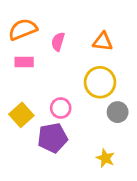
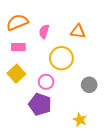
yellow circle: (100, 82) -> (61, 58), moved
yellow square: (21, 115) -> (16, 74), moved
purple pentagon: (53, 138) -> (40, 104), turned 30

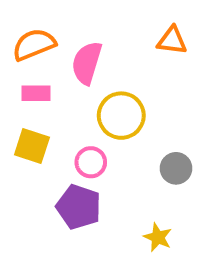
pink semicircle: (44, 32) -> (87, 63), size x1.5
orange triangle: (78, 32) -> (172, 40), moved
yellow square: (16, 74) -> (32, 146), turned -30

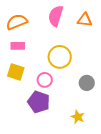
pink semicircle: (87, 63) -> (56, 16), moved

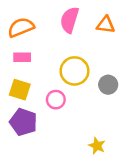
gray circle: (87, 83) -> (108, 85), moved
purple pentagon: (39, 102) -> (23, 122), moved

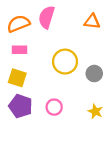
pink semicircle: (70, 20) -> (47, 17), moved
pink circle: (56, 100) -> (54, 107), moved
yellow star: (97, 146) -> (95, 111), moved

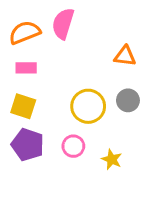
orange triangle: (92, 22) -> (125, 56), moved
yellow circle: (65, 62) -> (88, 106), moved
yellow star: (95, 111) -> (112, 159), moved

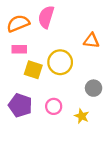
gray circle: (128, 100) -> (94, 88), moved
yellow square: (23, 106) -> (33, 70), moved
yellow circle: (88, 106) -> (60, 62), moved

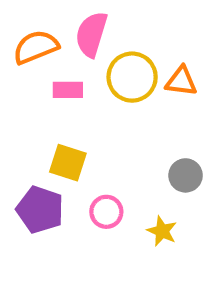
pink rectangle: (19, 49) -> (68, 90), moved
yellow circle: (60, 62) -> (132, 77), moved
yellow square: (33, 70) -> (68, 163), moved

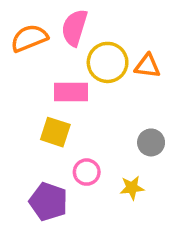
pink rectangle: (68, 90) -> (71, 92), moved, size x1.4
purple pentagon: (40, 210) -> (48, 202), moved
yellow star: (162, 231) -> (132, 188), turned -30

